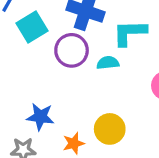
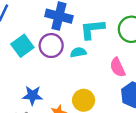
cyan square: (32, 27) -> (22, 46), moved

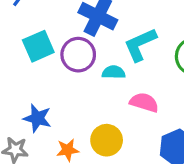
cyan L-shape: (92, 29) -> (140, 45), turned -30
pink semicircle: (118, 67) -> (144, 102), moved, turned 120

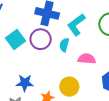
cyan semicircle: (114, 72) -> (64, 45), turned -64

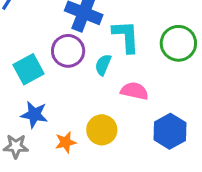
cyan L-shape: (76, 25) -> (126, 36), turned 115
cyan square: (15, 40) -> (28, 69), moved

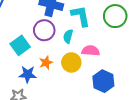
yellow circle: (102, 130) -> (71, 62), moved
blue hexagon: (170, 131) -> (103, 81), moved
orange star: (66, 142) -> (46, 63), moved

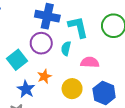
yellow circle: (71, 62) -> (72, 89), moved
blue star: (28, 74) -> (26, 89), turned 30

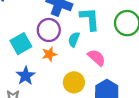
pink semicircle: (90, 62) -> (97, 58), turned 30
orange star: (44, 76) -> (49, 54), moved

